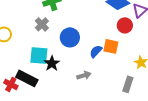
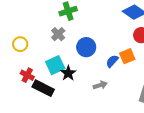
orange square: (111, 46) -> (127, 56), turned -35
cyan square: (39, 55) -> (55, 65), turned -30
red cross: (11, 84) -> (27, 75), moved

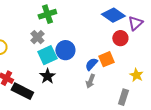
cyan square: (55, 65) -> (47, 55), moved
gray arrow: (100, 85) -> (90, 81), moved, turned 128

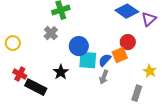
red circle: (120, 38) -> (128, 42), moved
cyan square: (47, 55) -> (88, 60), moved, turned 30

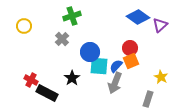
red circle: (128, 42) -> (130, 48), moved
yellow circle: (13, 43) -> (24, 26), moved
gray arrow: (104, 77) -> (115, 83), size x1.5

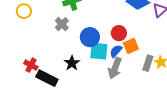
red circle: (130, 48) -> (119, 33), moved
gray rectangle: (148, 99) -> (148, 63), moved

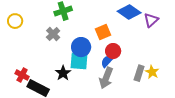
red circle: (119, 33) -> (113, 51), moved
orange square: (131, 46) -> (103, 32), moved
cyan square: (99, 51) -> (79, 61), moved

